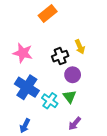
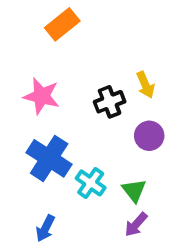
orange rectangle: (48, 13) -> (62, 24), moved
purple circle: (73, 75) -> (149, 136), moved
green triangle: (69, 97) -> (134, 191), moved

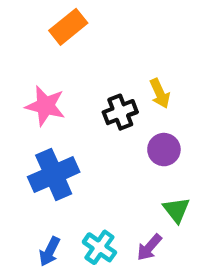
blue cross: (49, 158) -> (54, 174), turned 33
cyan cross: (91, 183) -> (99, 247), moved
green triangle: (134, 191) -> (176, 210), moved

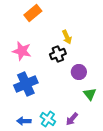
yellow arrow: (160, 93) -> (67, 37), moved
green triangle: (176, 210) -> (90, 94), moved
blue arrow: (50, 251) -> (24, 121), turned 64

